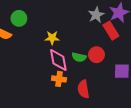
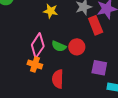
yellow star: (52, 38) -> (51, 11), moved
pink diamond: (58, 60) -> (38, 46), turned 35

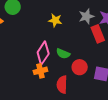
red circle: (77, 47) -> (80, 67), moved
orange cross: (35, 64) -> (40, 71), turned -32

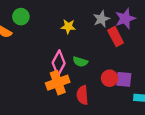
red circle: (80, 67) -> (110, 78), moved
orange cross: (40, 71) -> (58, 83), size x1.5

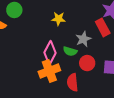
gray star: (101, 19) -> (83, 39), moved
red circle: (110, 78) -> (87, 63), moved

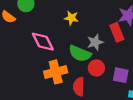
green semicircle: (70, 51) -> (80, 54), size x1.5
pink diamond: (50, 53) -> (43, 42), moved, turned -60

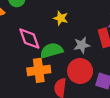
green semicircle: (80, 54) -> (52, 51), moved, turned 135
red circle: (96, 68) -> (80, 71), size x1.5

